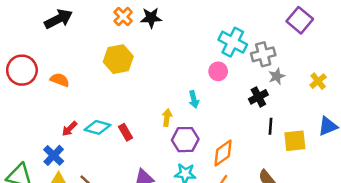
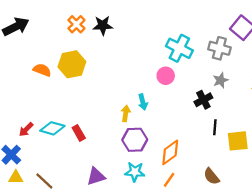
gray cross: (263, 54) -> (219, 48), moved, turned 30
orange semicircle: (60, 80) -> (42, 70), moved
yellow arrow: (167, 118) -> (126, 113), moved

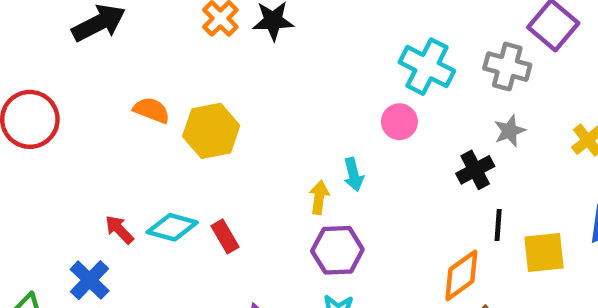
yellow hexagon: (72, 64) -> (211, 131), moved
red arrow: (26, 129) -> (119, 230), turned 91
orange diamond: (170, 152) -> (461, 275), moved

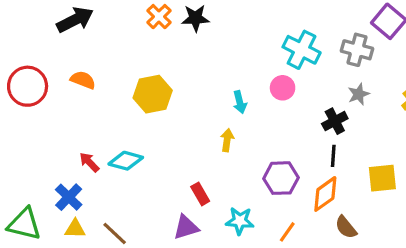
orange semicircle: (152, 110) -> (83, 80), moved
cyan arrow: (354, 174) -> (240, 102), moved
black line: (498, 225) -> (333, 156), moved
red rectangle: (225, 236) -> (200, 194), moved
purple hexagon: (337, 250) -> (281, 178), moved

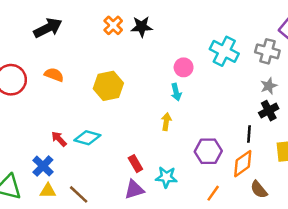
pink circle: (283, 88) -> (184, 67), moved
black cross: (335, 121) -> (269, 111), moved
red rectangle: (200, 194) -> (135, 164), moved
cyan star: (240, 221) -> (166, 177), moved

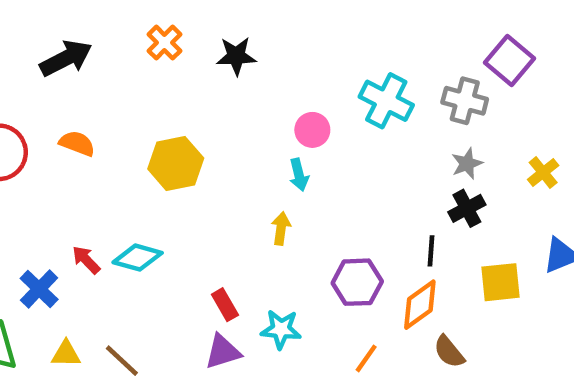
orange cross: (113, 25) -> (164, 43), moved
blue cross: (43, 166) -> (39, 289), moved

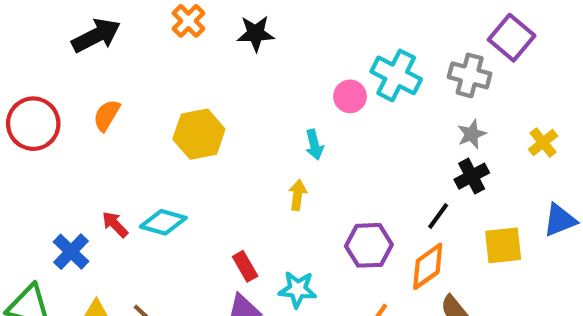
pink circle: (312, 130) -> (350, 96), moved
orange semicircle: (77, 143) -> (107, 115), turned -80
black line: (431, 251) -> (438, 216), turned 32

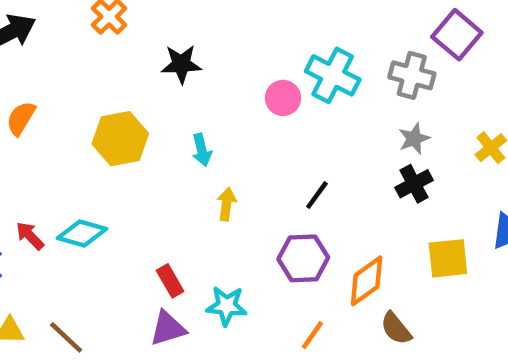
black star: (256, 33) -> (181, 64), moved
cyan arrow: (314, 145) -> (202, 150), moved
black line: (438, 216) -> (317, 195), moved

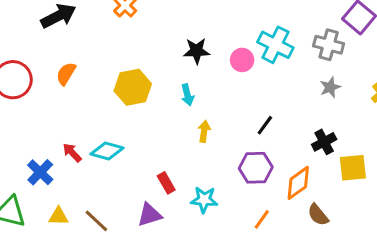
black star: (181, 64) -> (197, 51), moved
black cross: (414, 184) -> (324, 142), moved
purple triangle: (168, 328) -> (149, 215), moved

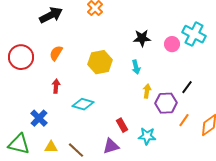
red arrow: (72, 153) -> (56, 86), moved, turned 48
purple hexagon: (256, 168) -> (166, 103), moved
orange line: (262, 219) -> (184, 120), moved

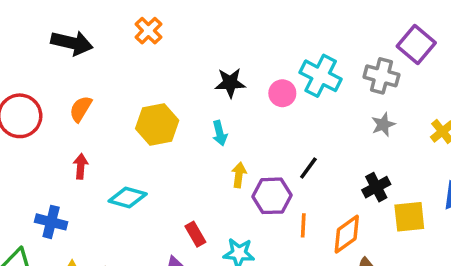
black arrow: (51, 15) -> (72, 43), turned 40
blue cross: (39, 118) -> (51, 222), turned -30
orange line: (184, 120) -> (303, 225), turned -32

